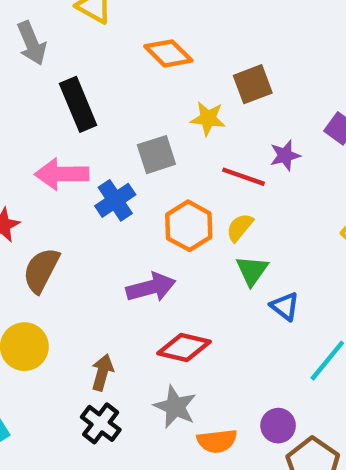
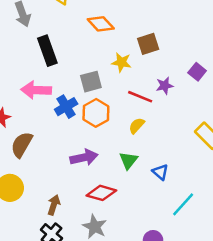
orange hexagon: (189, 226) -> (96, 113), moved
green triangle: (252, 271) -> (128, 160), moved

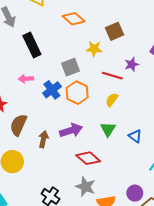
pink arrow: (36, 90) -> (26, 79), size x0.6
red diamond: (101, 193) -> (88, 158), turned 30
brown arrow: (54, 205) -> (43, 139), moved

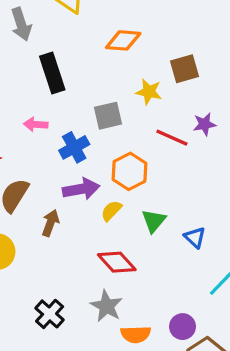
orange diamond: (74, 19) -> (123, 40), turned -45
orange hexagon: (77, 93) -> (129, 171), moved
yellow semicircle: (112, 100) -> (111, 211), moved
purple arrow: (71, 130) -> (81, 189), moved

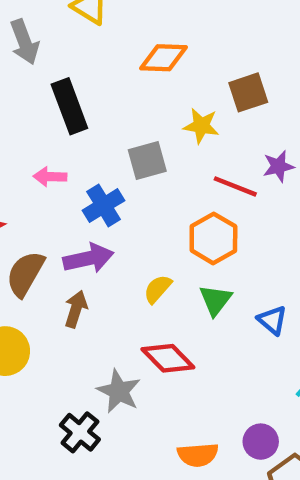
orange hexagon: (129, 171) -> (213, 238), moved
purple arrow: (81, 189) -> (88, 258), moved
gray star: (106, 306) -> (119, 391), moved

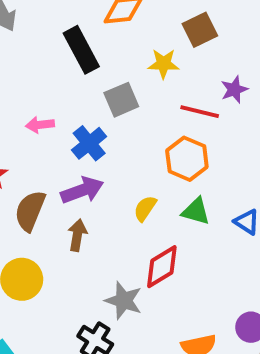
black rectangle: (69, 106) -> (81, 50), moved
green triangle: (215, 300) -> (196, 211), turned -44
red diamond: (168, 358) -> (162, 267), turned -69

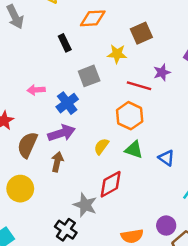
black rectangle: (81, 50) -> (65, 43), size x0.6

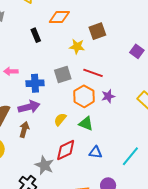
purple star: (162, 72) -> (108, 96), moved
gray square: (89, 76) -> (63, 74), moved
blue cross: (67, 103) -> (35, 83), turned 30
blue triangle: (166, 158) -> (96, 152), moved, turned -32

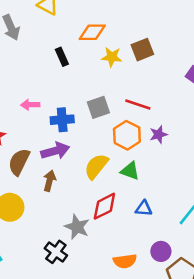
yellow star: (77, 47) -> (112, 57), moved
yellow semicircle: (60, 119) -> (96, 166), size x1.5

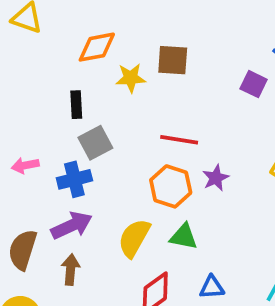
brown square: (142, 50) -> (173, 60), turned 35
black rectangle: (62, 57) -> (76, 105), moved, turned 30
gray square: (98, 107) -> (95, 143), moved

